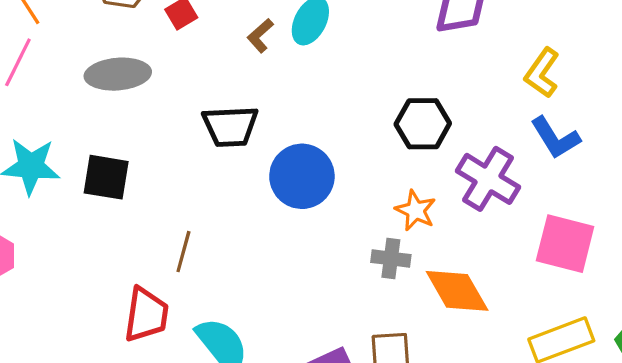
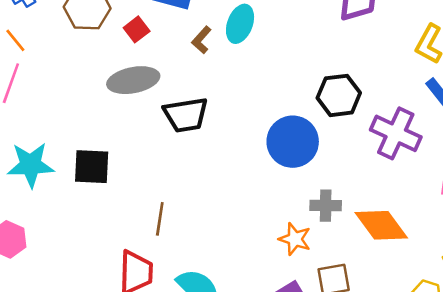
gray ellipse: (118, 74) -> (133, 80), moved
blue circle: (302, 176) -> (293, 142), moved
orange star: (416, 210) -> (295, 239), moved

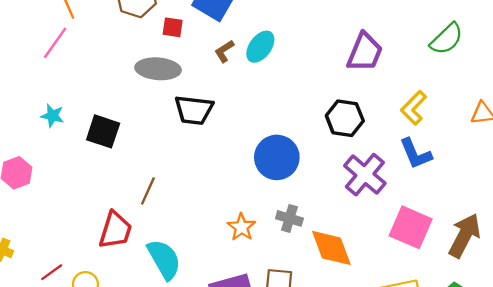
red square: (137, 29) -> (173, 27), turned 30
black hexagon: (339, 95) -> (345, 118), moved
cyan star: (31, 165) -> (53, 116), size x0.6
orange star: (295, 239) -> (241, 227), moved

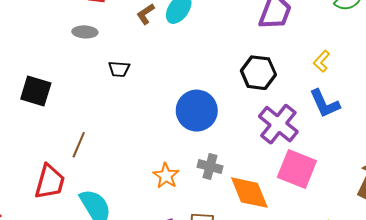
gray ellipse: (158, 69) -> (85, 32), size x0.6
yellow L-shape: (414, 108) -> (322, 61), size x0.7
black trapezoid: (194, 110) -> (119, 69), size x0.6
pink square: (411, 227) -> (297, 169), moved

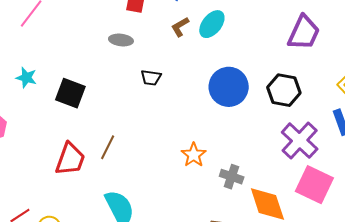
blue circle: (197, 111) -> (229, 87), moved
orange star: (166, 176) -> (194, 155), moved
red trapezoid: (50, 182) -> (70, 159), moved

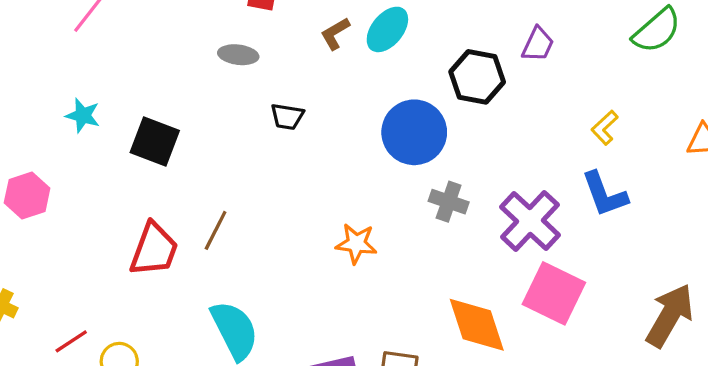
purple trapezoid: (304, 33) -> (538, 44), size x0.6
black hexagon: (284, 90) -> (477, 77), moved
orange star: (194, 155) -> (356, 244), turned -30
gray cross: (232, 177) -> (449, 202), moved

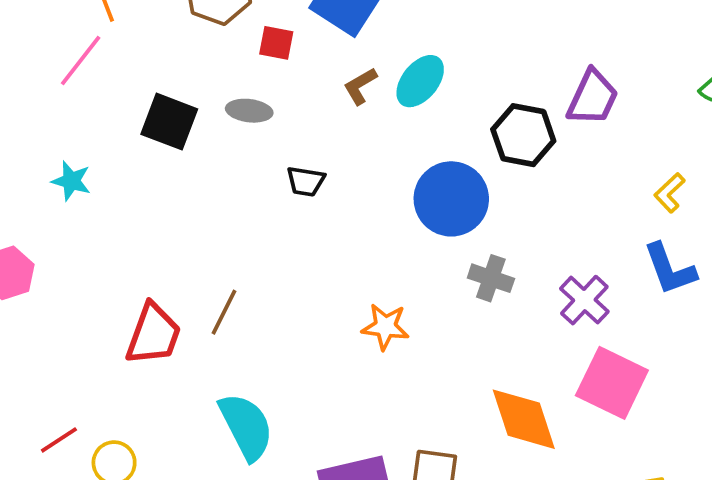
purple trapezoid: (538, 44) -> (593, 98), size x1.4
black square: (155, 141) -> (169, 122), moved
purple cross: (530, 221) -> (584, 300), size x0.7

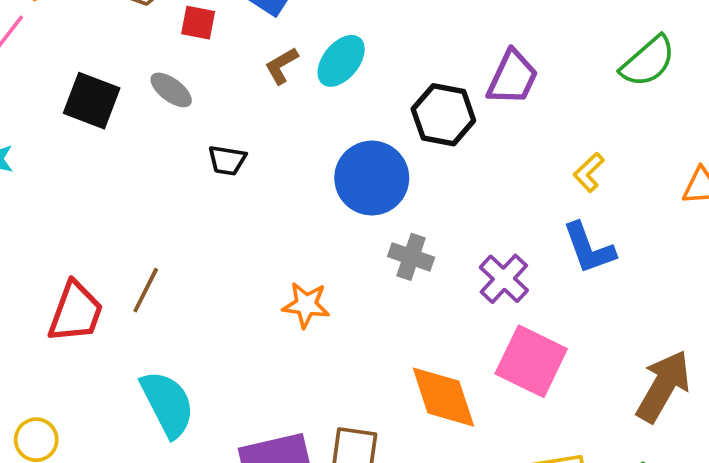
gray ellipse: (249, 111) -> (171, 90), turned 30

